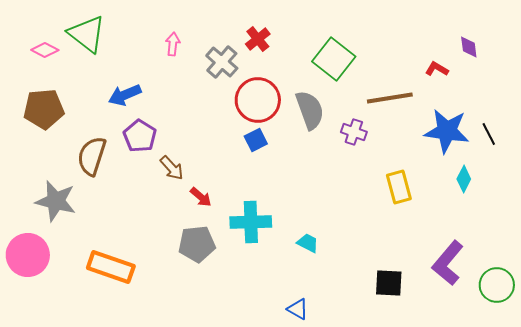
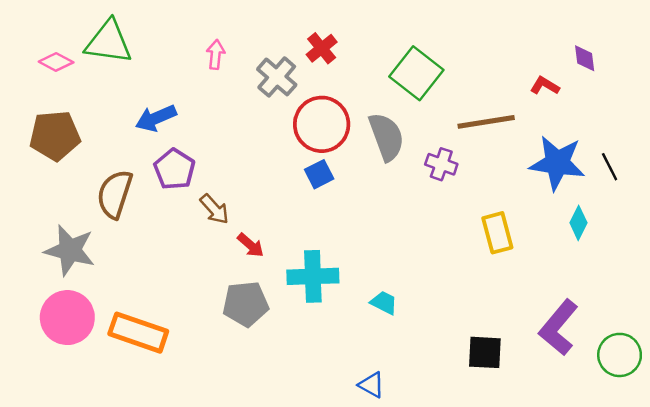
green triangle: (87, 34) -> (108, 42), turned -30
pink circle: (28, 255) -> (67, 318), moved

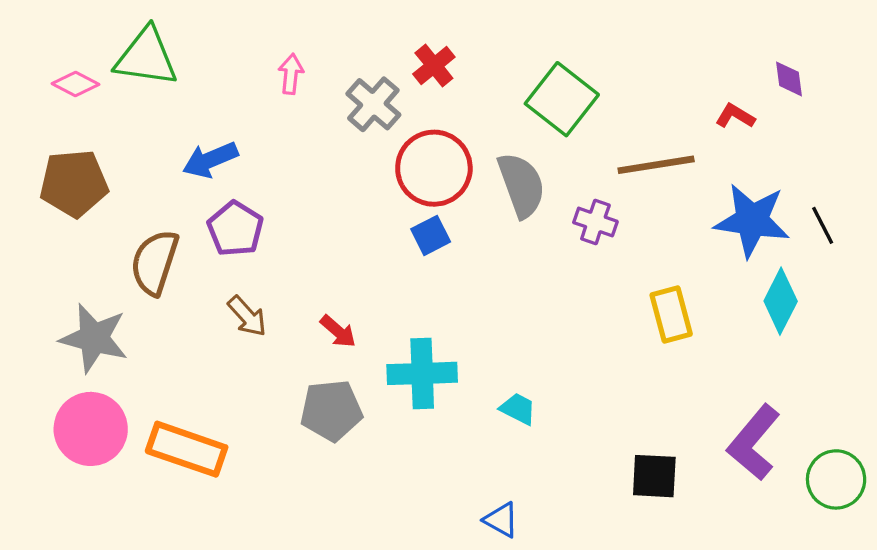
brown arrow: (214, 209) -> (247, 316), moved
cyan diamond: (578, 223) -> (781, 301), size x1.4

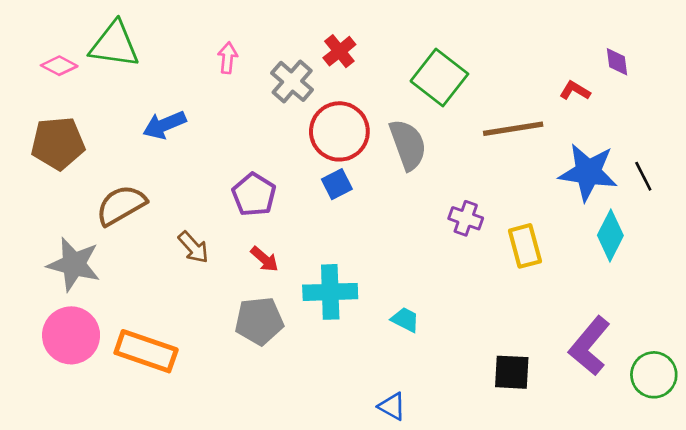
purple cross: (595, 222) -> (466, 218), moved
purple pentagon: (235, 229) -> (254, 195), moved
brown semicircle: (155, 262) -> (121, 205), turned 42

